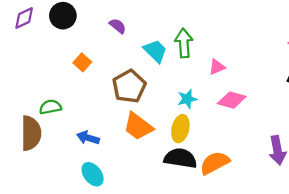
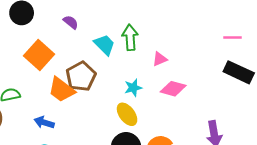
orange square: (82, 62) -> (39, 55), size x1.8
orange trapezoid: (138, 126) -> (61, 90), moved
yellow ellipse: (180, 129) -> (127, 114), turned -50

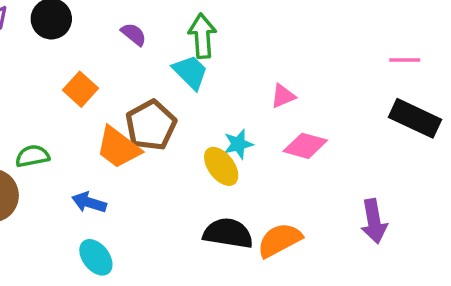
green arrow: (130, 38) -> (202, 36), moved
orange square: (39, 55) -> (80, 89), size x0.7
yellow ellipse: (127, 114) -> (221, 166), moved

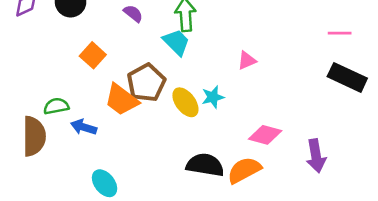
pink diamond: (305, 146) -> (265, 135), moved
yellow ellipse: (221, 166) -> (185, 102), moved
blue arrow: (89, 202) -> (84, 127), moved

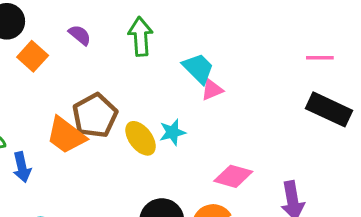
cyan trapezoid: (176, 42) -> (198, 68), moved
orange square: (93, 55) -> (33, 56), moved
blue arrow: (84, 127) -> (22, 167), turned -120

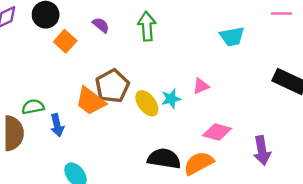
pink line: (320, 58) -> (282, 14), moved
cyan trapezoid: (198, 68) -> (232, 37), moved, turned 125
pink triangle: (212, 90) -> (201, 86), moved

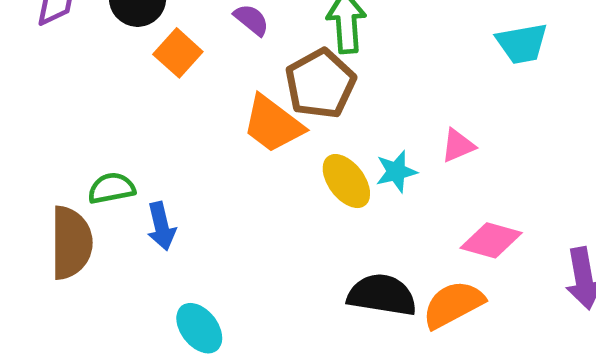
brown pentagon: (112, 86) -> (320, 84), moved
orange trapezoid: (90, 101) -> (273, 124), moved

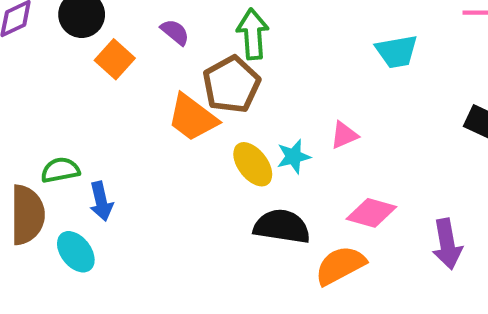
black semicircle: (382, 295) -> (282, 226), moved
cyan ellipse: (199, 328) -> (76, 252), moved

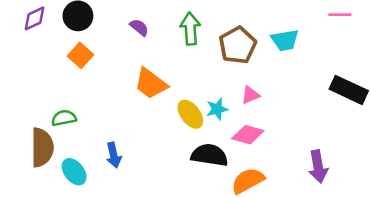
orange square: (115, 59) -> (80, 55), moved
brown pentagon: (231, 85) -> (238, 45), moved
blue arrow: (101, 201) -> (114, 155), moved
pink diamond: (371, 213) -> (248, 135), moved

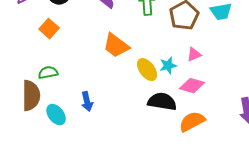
orange square: (80, 55) -> (49, 29), moved

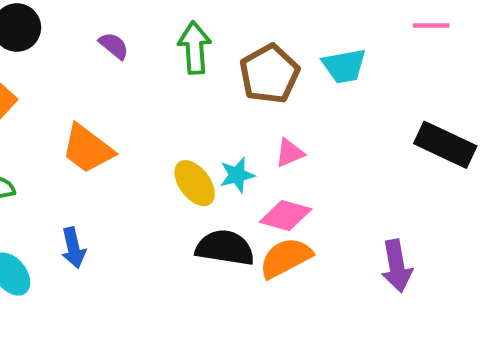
orange trapezoid: (116, 46) -> (88, 149), moved
orange semicircle: (192, 122) -> (286, 258), moved

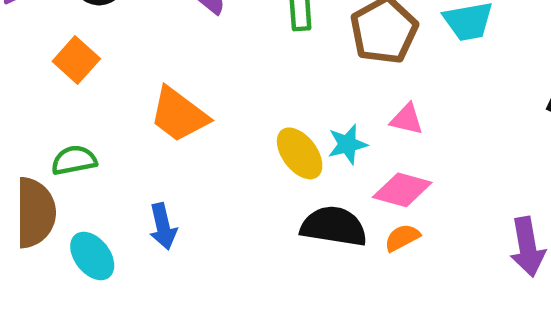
pink triangle: (290, 153) -> (407, 119), turned 36
orange semicircle: (286, 258) -> (402, 238), size x0.6

